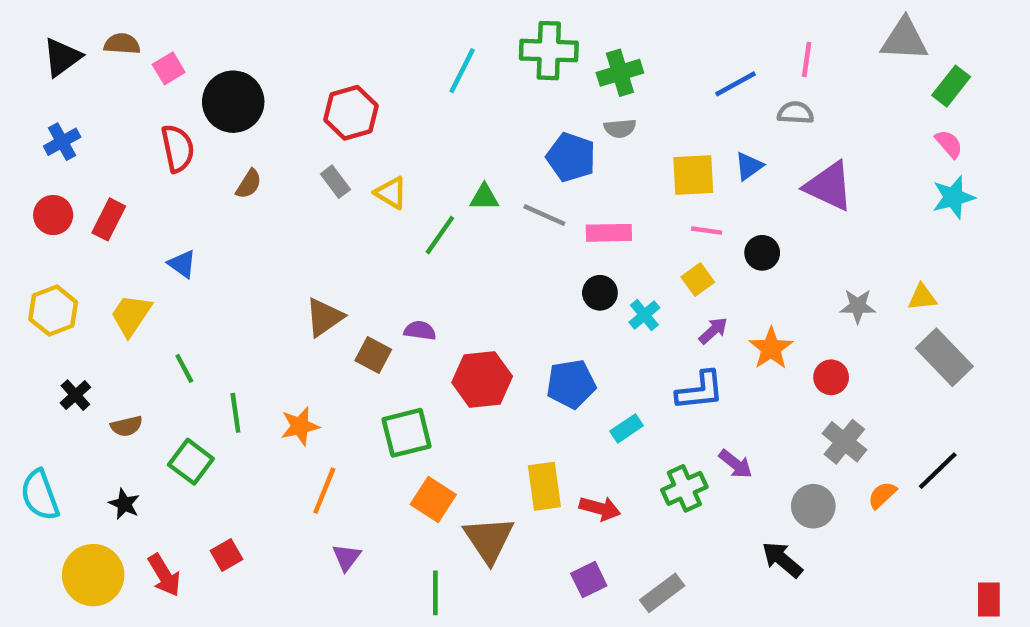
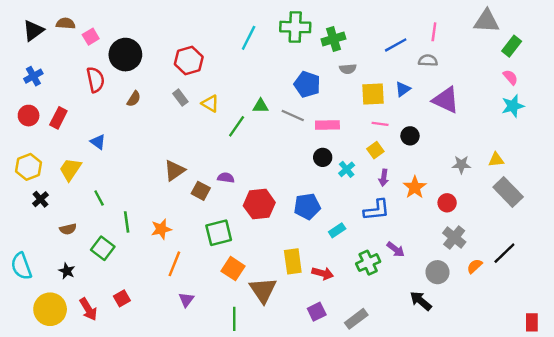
gray semicircle: (620, 128) -> (348, 69), moved
purple arrow: (713, 331) -> (384, 178), turned 140
black cross: (75, 395) -> (40, 199), moved

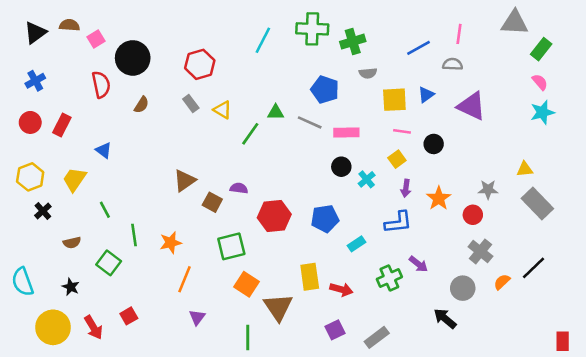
gray star: (461, 165) -> (488, 189), moved

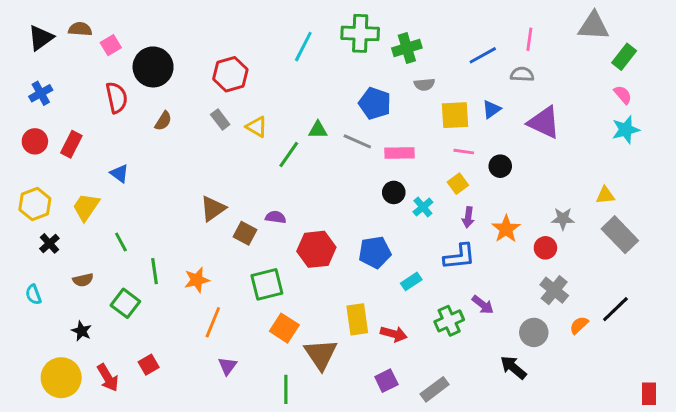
cyan semicircle: (23, 282) -> (33, 295), moved, size x0.6

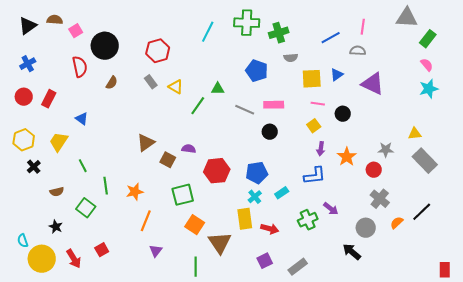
gray line: (357, 141) -> (245, 110), moved
cyan cross: (423, 207) -> (255, 197), moved
cyan semicircle: (33, 295) -> (23, 241), moved

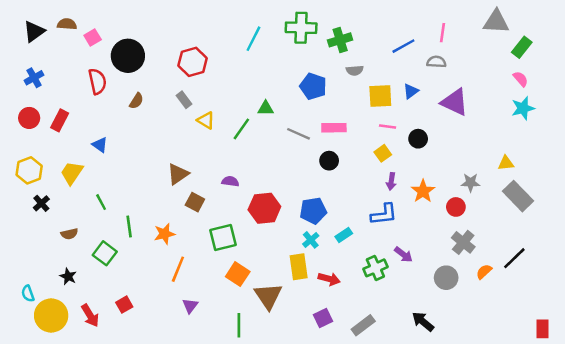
yellow triangle: (176, 87) -> (206, 120), moved
brown square: (168, 160) -> (195, 202), moved
black arrow: (352, 252) -> (423, 322), moved

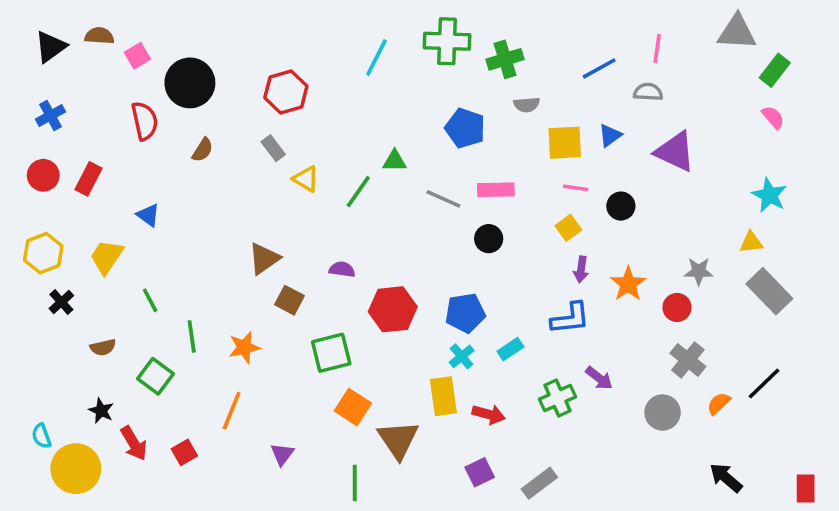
cyan star: (523, 108) -> (769, 195), moved, turned -30
orange line: (178, 269) -> (232, 411), moved
red arrow: (90, 315) -> (134, 443), moved
black arrow: (423, 322) -> (726, 478), moved

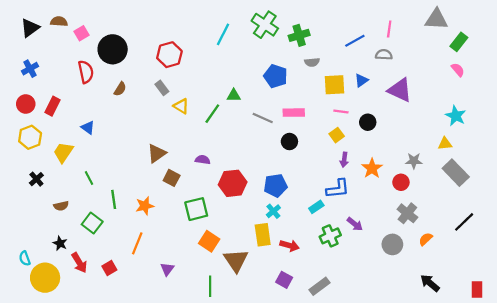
green cross: (447, 41) -> (265, 25), turned 32
yellow hexagon: (43, 253) -> (30, 137), moved
cyan rectangle: (510, 349) -> (316, 207), moved
black line: (764, 384) -> (464, 222), moved
purple square: (480, 472) -> (284, 280), turned -35

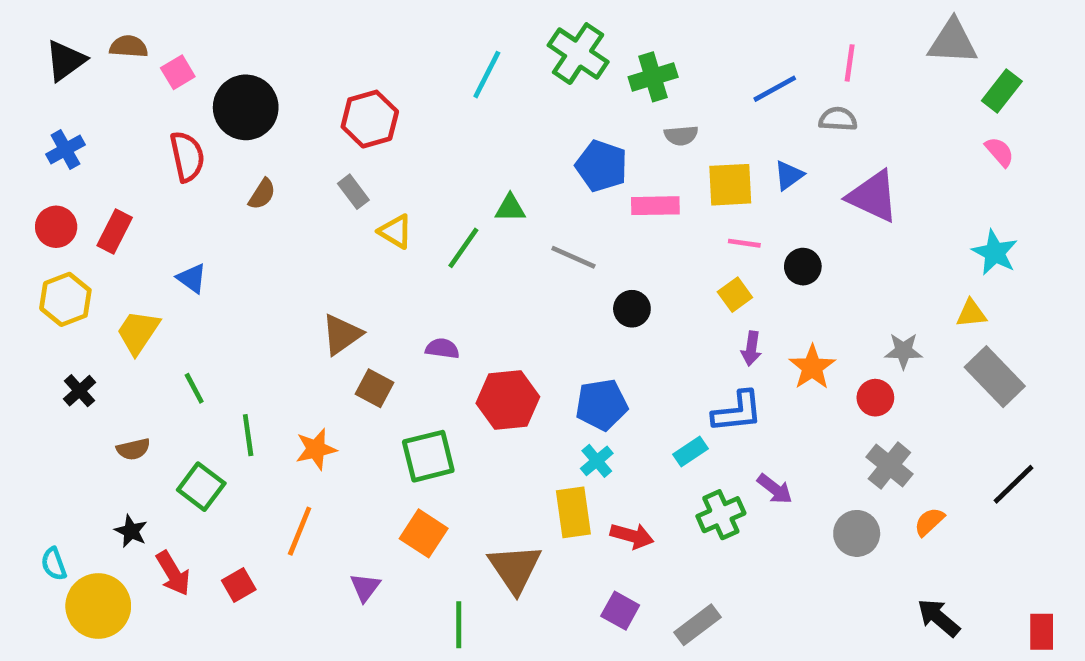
pink rectangle: (294, 113) -> (655, 206), moved
orange square: (209, 241) -> (424, 533), moved

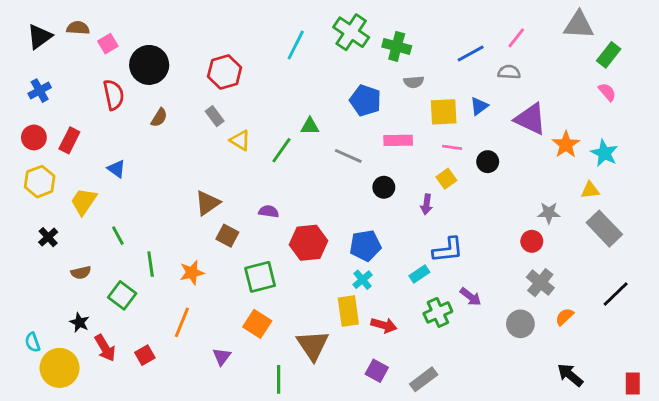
pink line: (850, 63) -> (516, 38), turned 30
green cross: (653, 77) -> (397, 46), turned 32
pink rectangle: (655, 206) -> (398, 140), moved
purple arrow: (751, 349) -> (427, 204), moved
orange star: (812, 367) -> (566, 145), moved

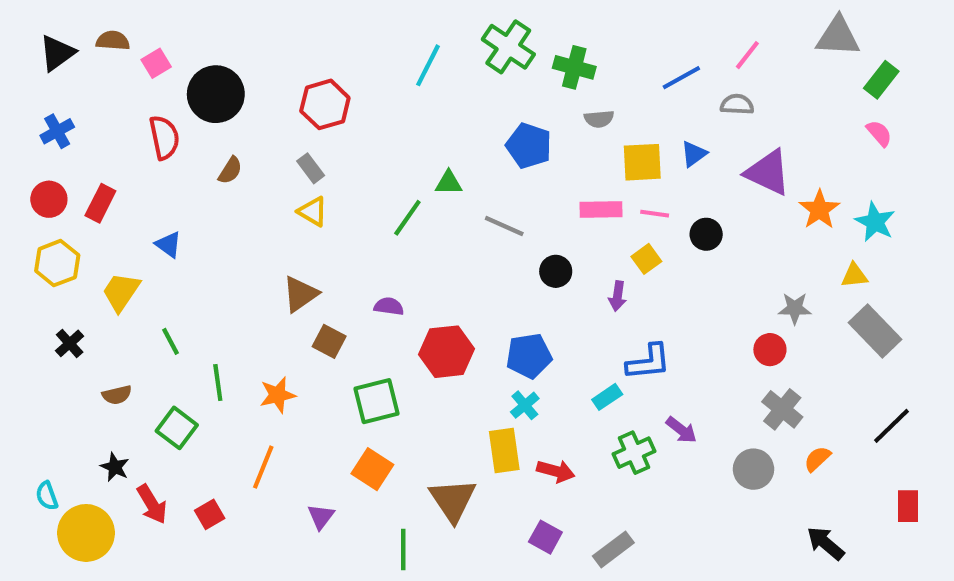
yellow triangle: (240, 140) -> (313, 212), moved
pink rectangle: (398, 140) -> (601, 210), moved
red rectangle: (633, 384) -> (908, 506), moved

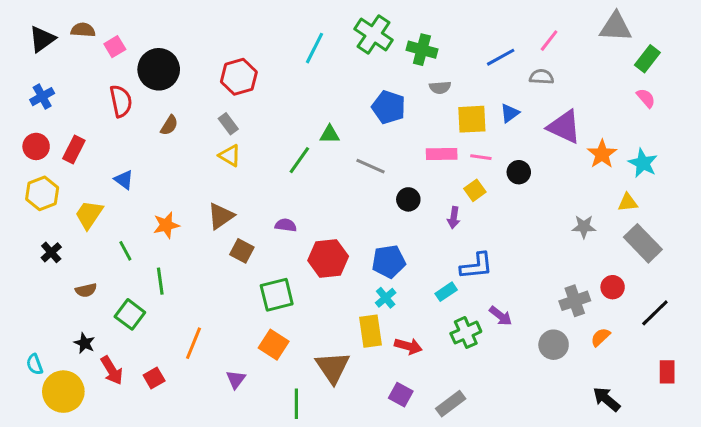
red circle: (770, 350) -> (613, 287), moved
orange star: (278, 395) -> (166, 225), moved
gray cross: (782, 409) -> (575, 301), turned 32

